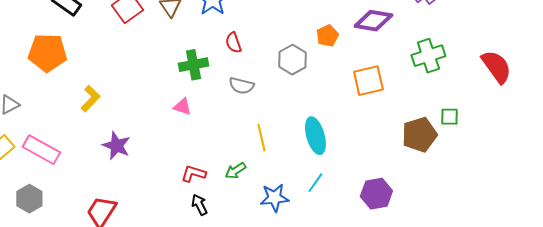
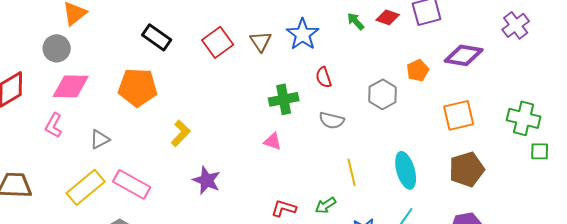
green cross: (428, 56) -> (524, 118), moved, turned 32
brown pentagon: (419, 135) -> (467, 169), moved

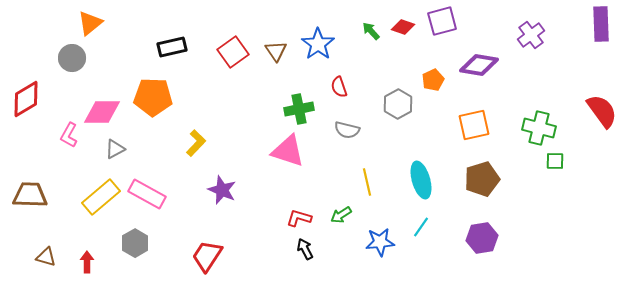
black rectangle: (157, 37) -> (172, 47), turned -48
pink diamond: (71, 86) -> (102, 112), moved
pink triangle: (273, 141) -> (288, 151), size x1.8

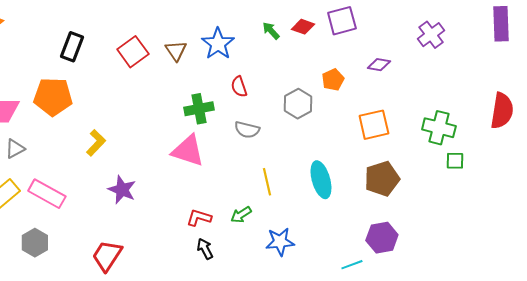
black rectangle: (172, 47) -> (72, 47), turned -56
purple diamond: (479, 65) -> (379, 65), size x0.6
red semicircle: (602, 111) -> (502, 111), turned 45
cyan line: (421, 227) -> (352, 265), moved, turned 35

